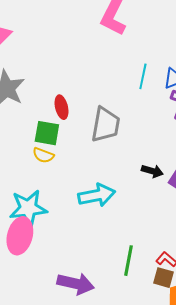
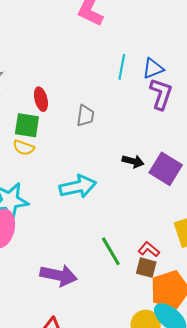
gray trapezoid: (106, 125) -> (85, 116), size x0.6
green line: (128, 261) -> (111, 251), turned -40

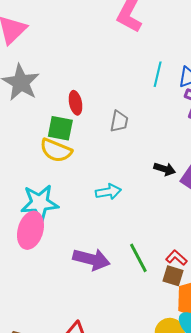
yellow semicircle: (24, 148) -> (56, 150), size x1.5
cyan arrow: (78, 187) -> (108, 192), size x0.7
purple arrow: (59, 275) -> (91, 259), moved

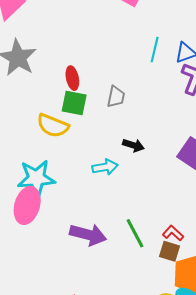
green square: (60, 128) -> (74, 103), moved
black arrow: (165, 169) -> (133, 145), moved

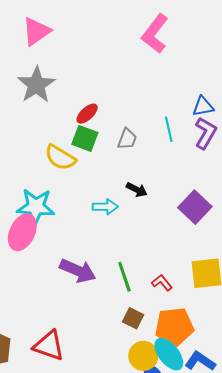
cyan line: (155, 50) -> (169, 129), moved, turned -35
red ellipse: (72, 78) -> (87, 114), turned 50
brown square: (170, 251) -> (133, 318), moved

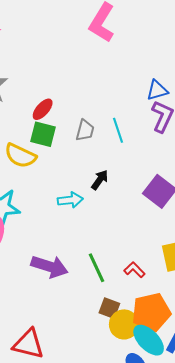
cyan line: (169, 129) -> (118, 130), moved
black arrow: (137, 190) -> (100, 180), turned -75
yellow circle: (143, 356) -> (124, 324), moved

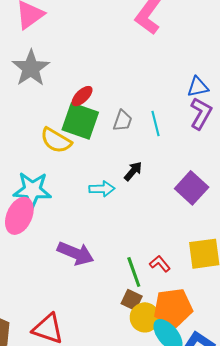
green square: (43, 134) -> (80, 121), size x1.4
green line: (96, 268) -> (134, 272), moved

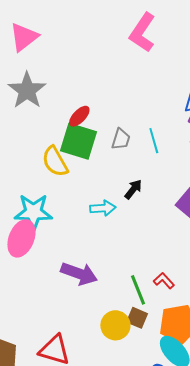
yellow semicircle: (56, 140) -> (55, 162), turned 32
yellow circle: (145, 317) -> (115, 325), moved

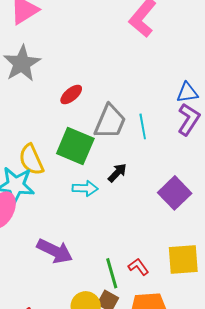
gray trapezoid: (121, 139) -> (110, 122), size x1.6
green square: (79, 141) -> (75, 146), moved
yellow semicircle: (55, 162) -> (31, 160), moved

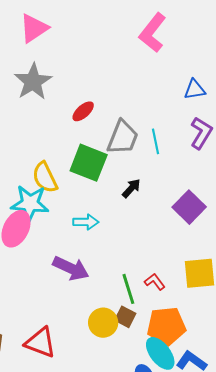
blue triangle: (187, 93) -> (195, 90), moved
cyan arrow: (85, 188) -> (86, 222), moved

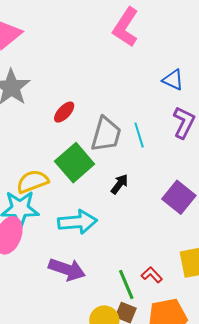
blue triangle: (195, 90) -> (173, 80), turned 40
green square: (89, 163) -> (75, 163), turned 33
yellow semicircle: (45, 177) -> (32, 182), turned 100
cyan arrow: (86, 222) -> (77, 222), size x1.5

